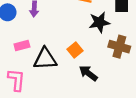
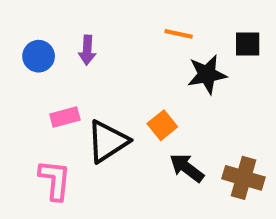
brown cross: (119, 47) -> (243, 178), moved
black triangle: (45, 59) -> (108, 141), turned -30

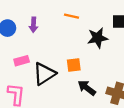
orange line: (179, 34) -> (72, 16), moved
orange square: (162, 125) -> (74, 65), turned 32

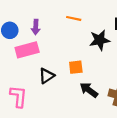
pink rectangle: (22, 61) -> (27, 50), moved, size x1.5
black triangle: (44, 74) -> (47, 76), size x0.7

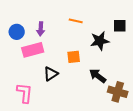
orange square: (76, 67) -> (74, 57), moved
black arrow: (89, 90) -> (98, 76), moved

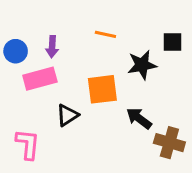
orange square: (74, 57) -> (102, 89), size x1.5

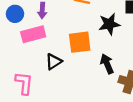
black arrow: (139, 118) -> (107, 64), turned 30

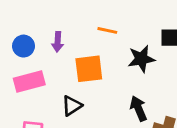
pink rectangle: (33, 34) -> (29, 82), moved
orange square: (80, 42) -> (89, 69), moved

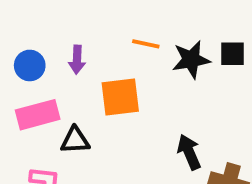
black star: (141, 59) -> (191, 60), moved
black triangle: (72, 106) -> (75, 140), moved, turned 30

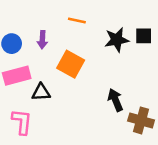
orange line: (146, 44) -> (77, 21), moved
orange square: (120, 97) -> (71, 64), turned 36

